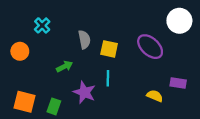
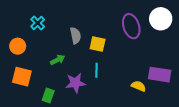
purple ellipse: (150, 47) -> (131, 26), moved, turned 30
purple rectangle: (178, 83) -> (160, 75), size x1.5
purple star: (84, 92) -> (75, 83), turned -30
orange square: (25, 102) -> (22, 77), moved

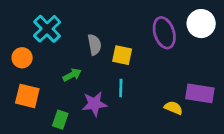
cyan cross: (38, 23) -> (47, 29), size x1.5

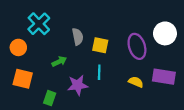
white circle: (201, 24) -> (165, 33), moved
purple ellipse: (164, 33) -> (137, 46), moved
yellow semicircle: (173, 108) -> (136, 82), moved

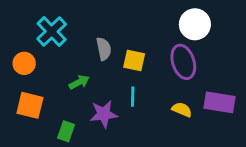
white circle: (165, 33) -> (195, 24), moved

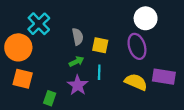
orange circle: (24, 63) -> (18, 47), size x1.6
green arrow: (79, 82) -> (77, 61), moved
yellow semicircle: (182, 110) -> (136, 82), size x1.5
purple star: (104, 114) -> (78, 85), turned -30

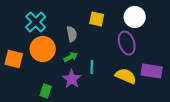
yellow square: (100, 45) -> (97, 19), moved
orange circle: (18, 47) -> (43, 49), moved
orange square: (23, 79) -> (14, 59), moved

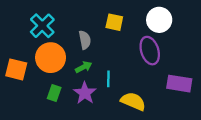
yellow semicircle: (126, 76) -> (133, 101), moved
green rectangle: (46, 91) -> (54, 93), moved

